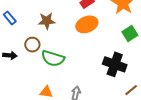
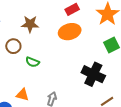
green semicircle: (53, 58) -> (32, 62), size x0.6

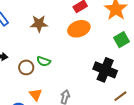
brown circle: (13, 46) -> (26, 67), moved
orange triangle: (22, 95) -> (36, 95), turned 40

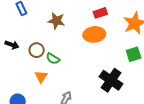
brown circle: (26, 67) -> (37, 50), moved
orange triangle: (36, 95) -> (41, 77), moved

